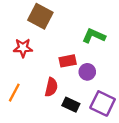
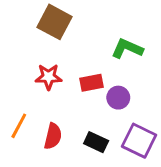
red star: (23, 48) -> (49, 77), moved
red semicircle: (51, 87) -> (53, 136), moved

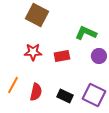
purple circle: (118, 98) -> (99, 56), moved

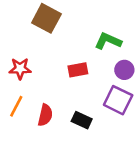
red star: (33, 52) -> (20, 69), moved
purple square: (94, 95) -> (118, 100), moved

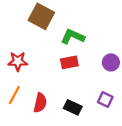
green L-shape: (108, 41) -> (73, 37), moved
purple square: (118, 100) -> (105, 99), moved, size x0.6

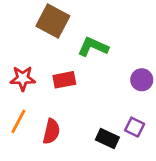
red rectangle: (69, 62) -> (64, 80), moved
black rectangle: (73, 107) -> (107, 139), moved

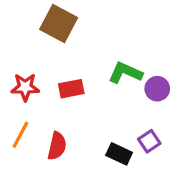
green L-shape: (93, 47) -> (125, 73), moved
purple square: (135, 127) -> (149, 141), turned 30

